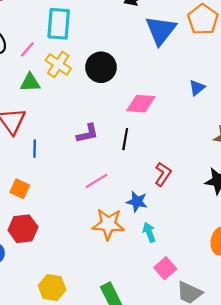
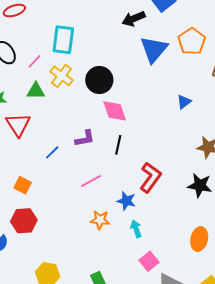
pink diamond: (141, 104) -> (115, 111), moved, turned 64
blue line: (35, 149) -> (52, 152), moved, turned 42
red L-shape: (163, 174) -> (150, 177), size x1.4
orange star: (108, 224) -> (100, 220), size x0.7

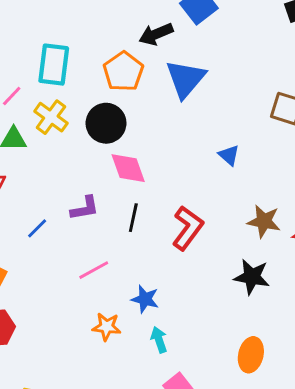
orange pentagon: (192, 41) -> (123, 72), moved
blue triangle: (184, 102) -> (229, 155), turned -42
red L-shape: (150, 177) -> (188, 228), moved

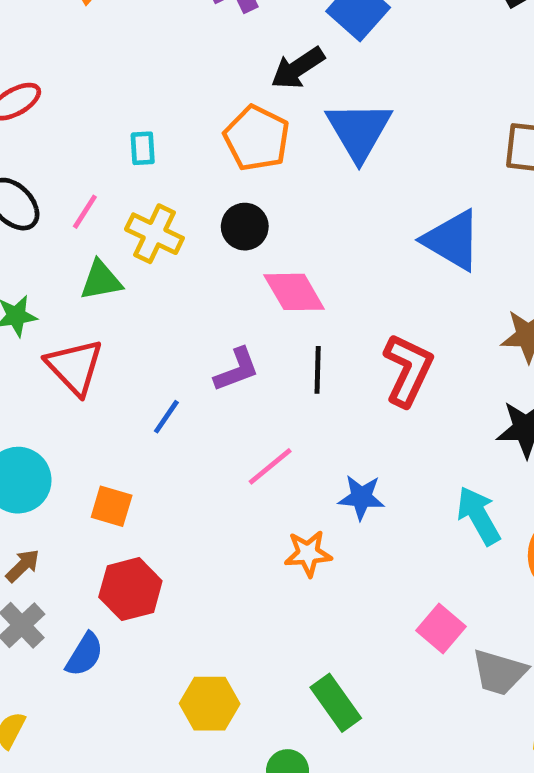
cyan rectangle: (54, 65) -> (143, 148), size x0.5
black circle: (106, 123) -> (245, 227), size x0.7
blue triangle: (229, 155) -> (452, 240), size x1.8
cyan arrow: (159, 340) -> (478, 516), moved, size x1.4

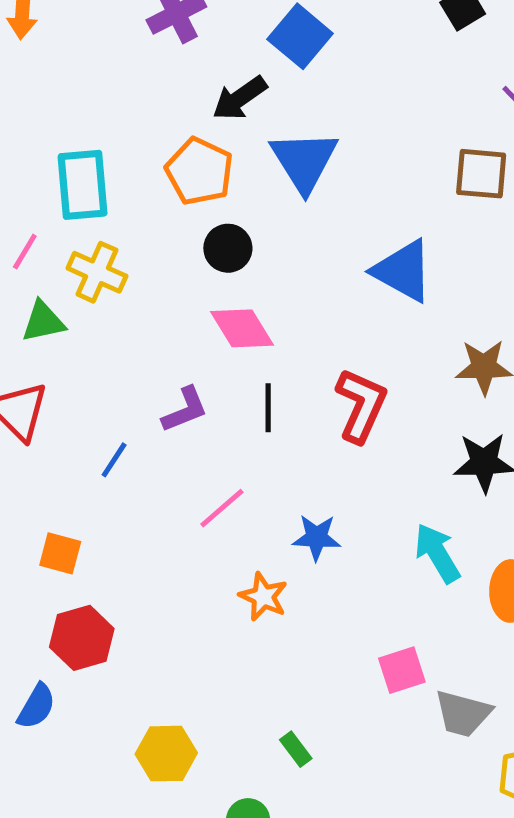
cyan rectangle: (143, 148) -> (83, 185), size x2.0
black circle: (245, 227) -> (228, 248), moved
orange star: (308, 553) -> (263, 597), turned 30
pink square: (441, 629) -> (402, 670), turned 33
green rectangle: (336, 703) -> (296, 749), size x0.6

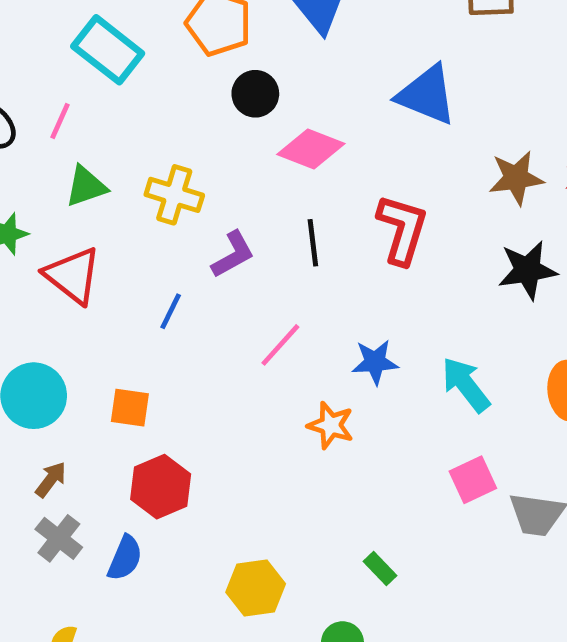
cyan rectangle: (83, 185) -> (108, 50), turned -40
yellow cross: (97, 272) -> (174, 195), moved
pink diamond: (242, 328) -> (311, 149), moved, turned -30
cyan arrow: (437, 553) -> (466, 385), moved

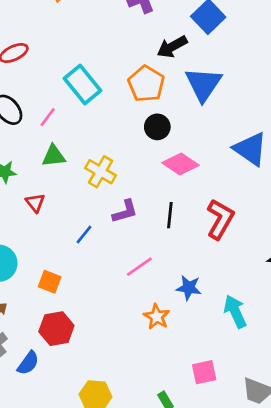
red triangle: (73, 275) -> (35, 203), size x0.6
pink square: (473, 480) -> (204, 372), moved

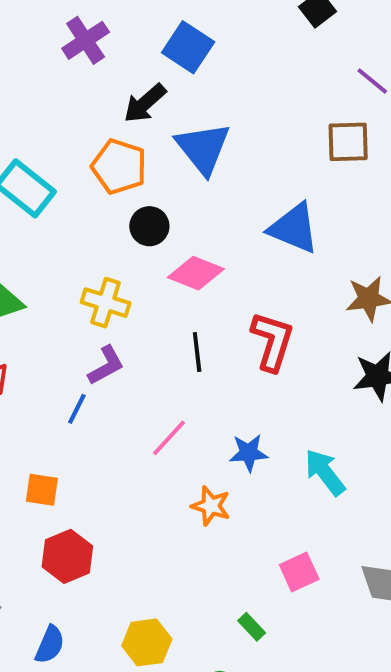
yellow cross: (101, 172) -> (106, 303), moved
purple L-shape: (125, 211) -> (106, 365), moved
blue semicircle: (28, 363) -> (50, 645), moved

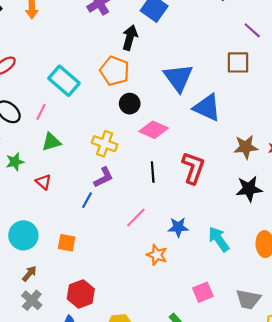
black arrow: (145, 103) -> (130, 38), turned 145
blue triangle: (203, 148) -> (178, 78), moved
red hexagon: (67, 556) -> (81, 294), moved

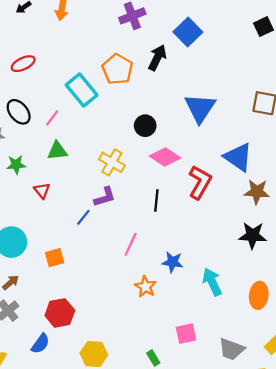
orange pentagon: (115, 71) -> (117, 69), moved
blue triangle: (207, 108) -> (238, 157), moved
red L-shape: (193, 168) -> (200, 182), moved
pink line: (136, 218) -> (131, 244), turned -30
orange square: (67, 243) -> (55, 258), turned -36

